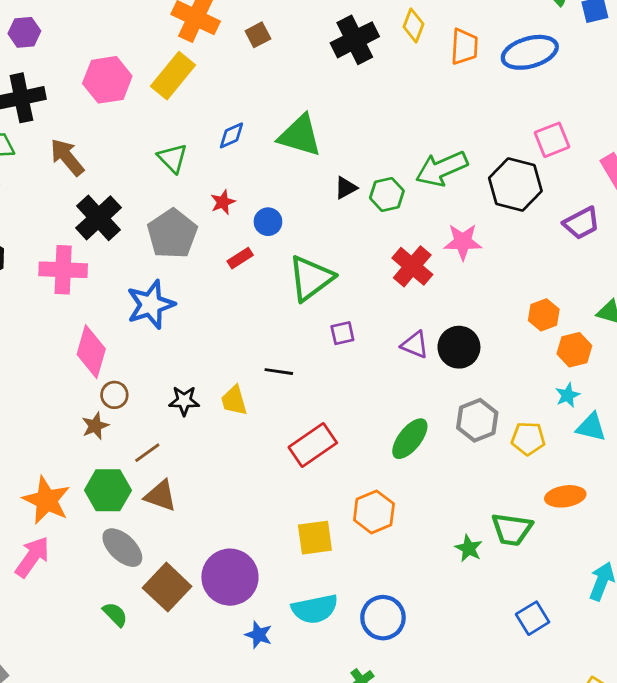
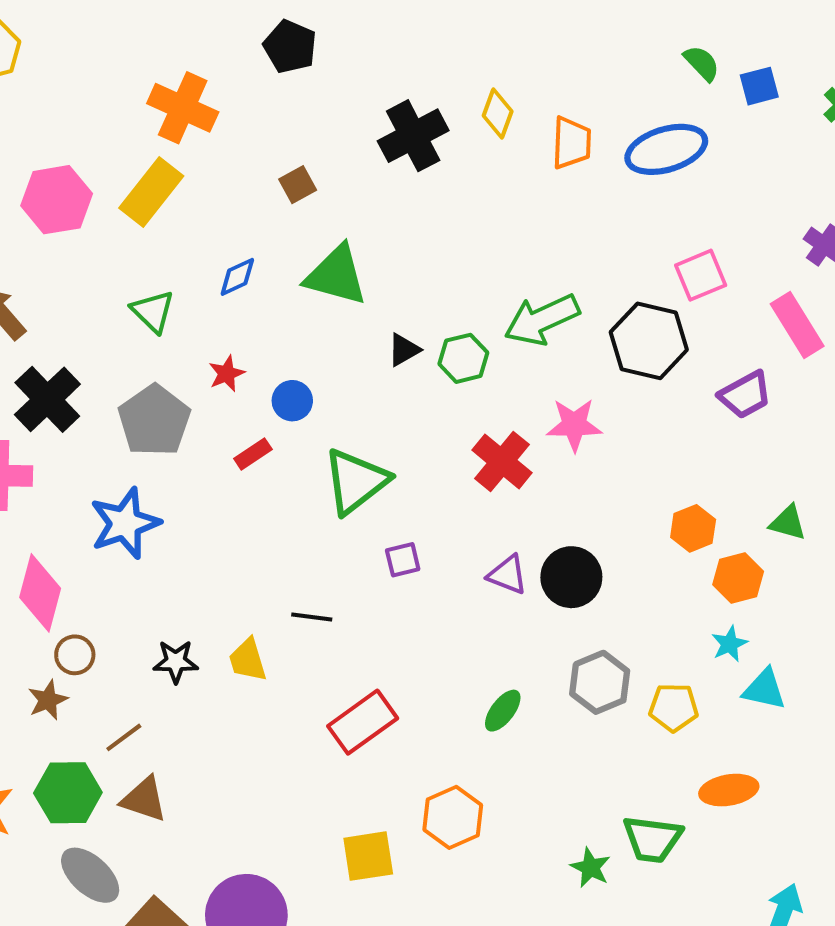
brown square: (258, 35) -> (298, 185), moved
green ellipse: (410, 439) -> (503, 711), size x0.7

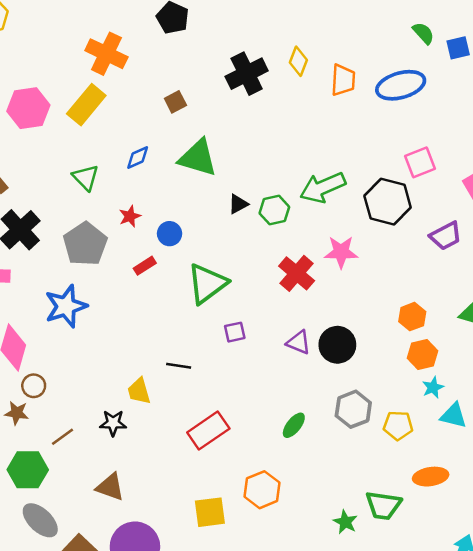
orange hexagon: (738, 578) -> (422, 355), moved
black star: (176, 662) -> (113, 423), moved
brown star: (48, 700) -> (17, 413), turned 30
brown triangle: (144, 799) -> (110, 487), moved

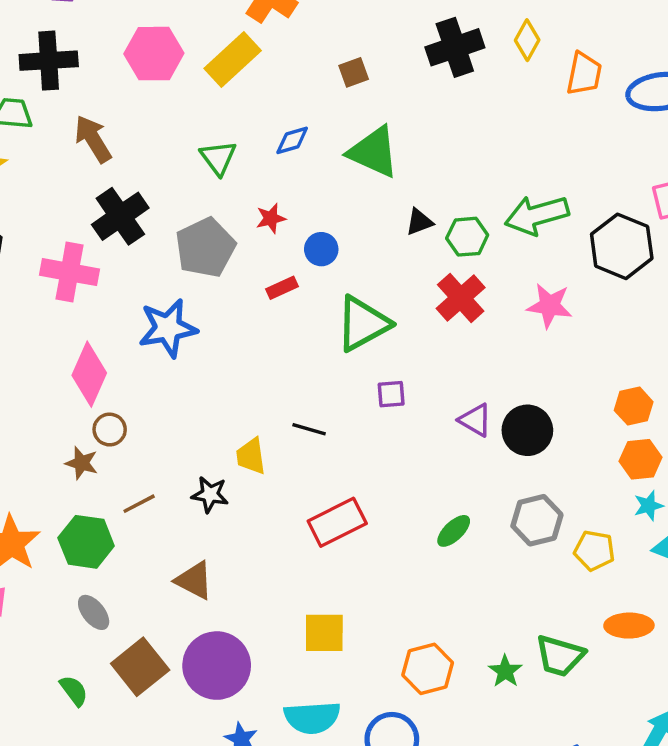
red cross: (297, 273) -> (461, 298), moved
orange hexagon: (262, 490) -> (428, 669), moved
gray ellipse: (40, 520) -> (94, 612), size x0.7

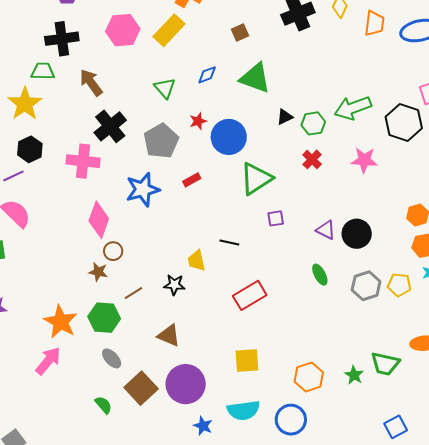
blue circle: (321, 249) -> (229, 137), size x1.8
red rectangle: (282, 288) -> (192, 180), moved
red cross: (461, 298) -> (312, 159), size x0.7
green ellipse: (454, 531) -> (320, 275), moved, turned -70
yellow pentagon: (594, 551) -> (399, 285), moved

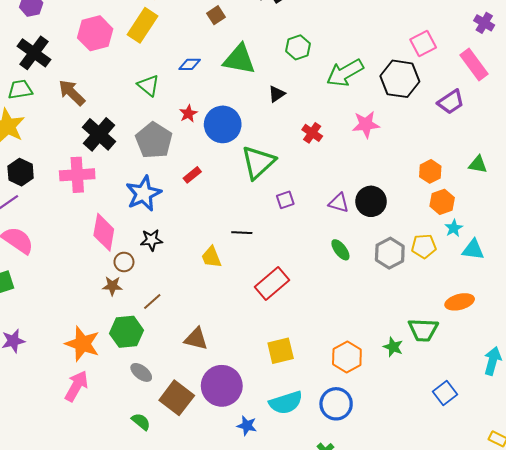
black cross: (62, 39) -> (34, 53), turned -36
blue diamond: (207, 75) -> (190, 64), turned 30
green hexagon: (313, 123) -> (298, 47), moved
black star: (174, 285) -> (151, 240), moved

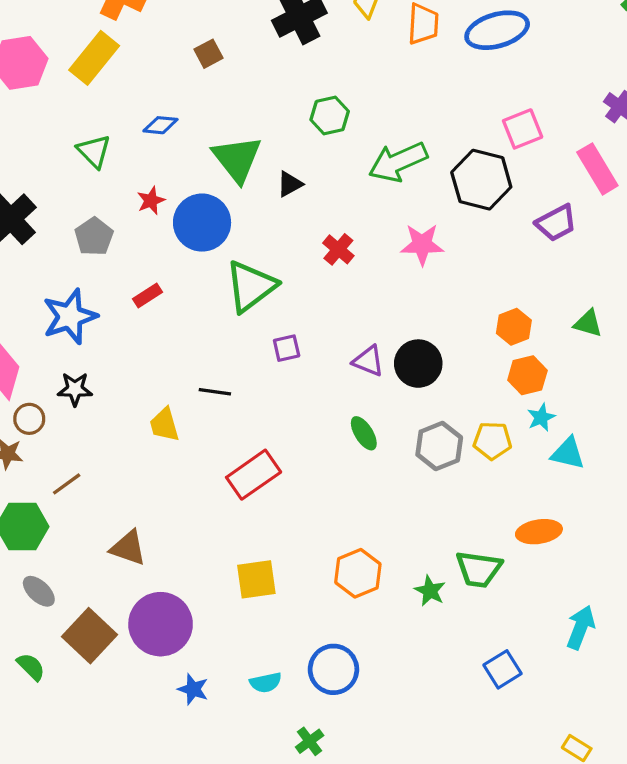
green triangle: (239, 59) -> (237, 159), moved, turned 36
gray pentagon: (154, 140) -> (94, 237), size x0.7
orange hexagon: (347, 357) -> (358, 573), moved
cyan semicircle: (286, 403) -> (266, 683), moved, size x0.6

